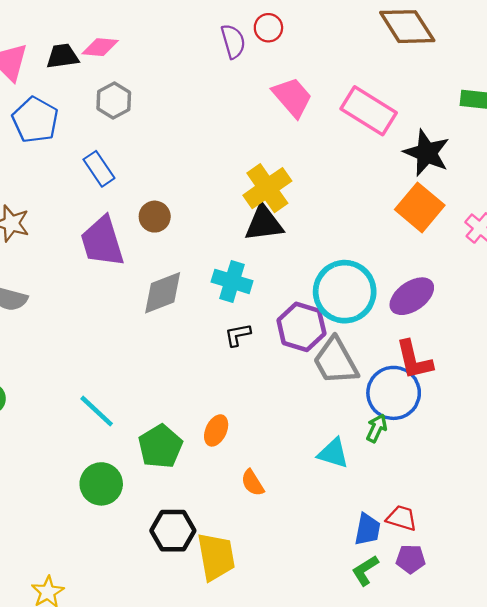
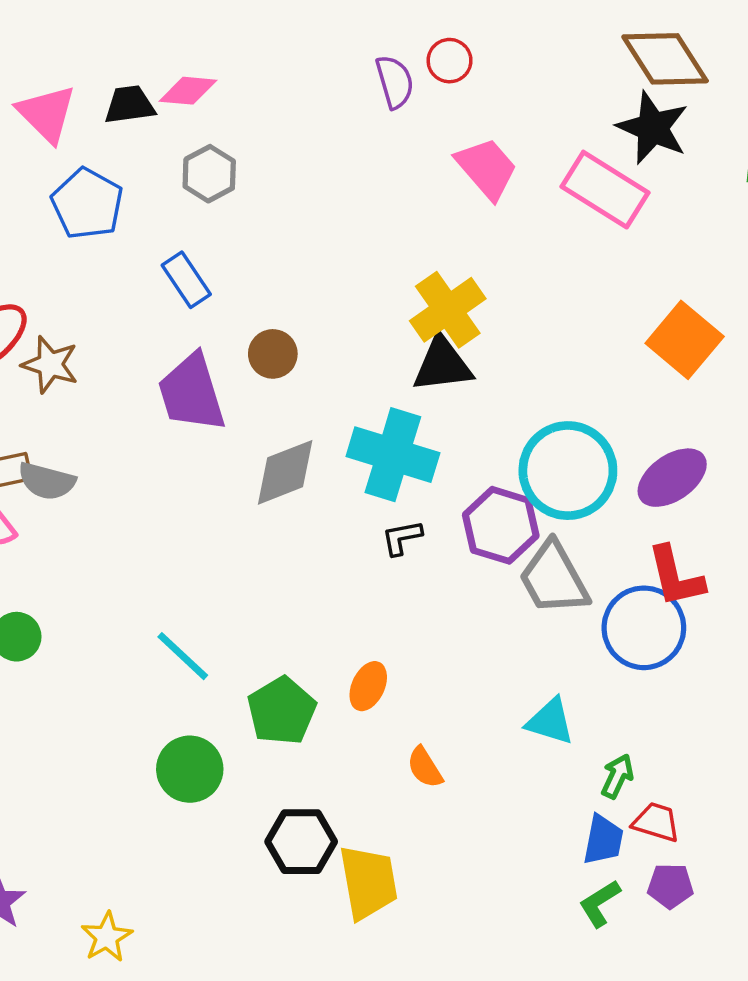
black star: (427, 153) -> (653, 128), moved
cyan cross: (232, 281) -> (393, 455), size x1.4
green arrow: (377, 428) -> (617, 776), moved

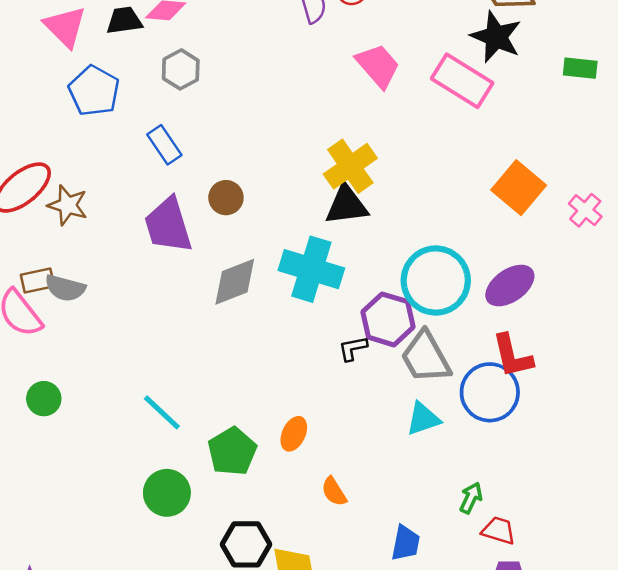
black L-shape: (402, 538) -> (353, 348), moved
cyan triangle: (550, 721) -> (423, 419), moved, turned -36
blue trapezoid: (603, 840) -> (406, 543), moved

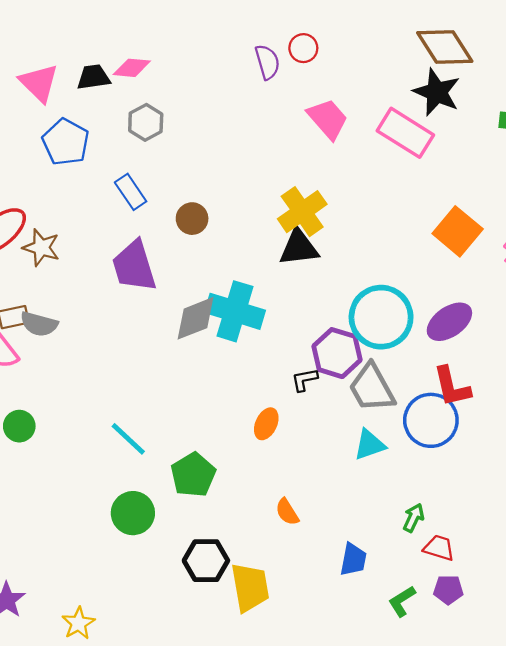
brown circle: (226, 198) -> (192, 219), moved
cyan cross: (311, 269) -> (235, 311), moved
orange ellipse: (294, 434) -> (266, 424), moved

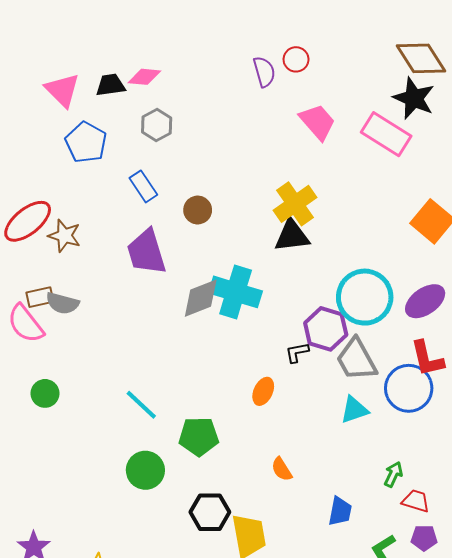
green pentagon: (193, 475) -> (199, 436), turned 30

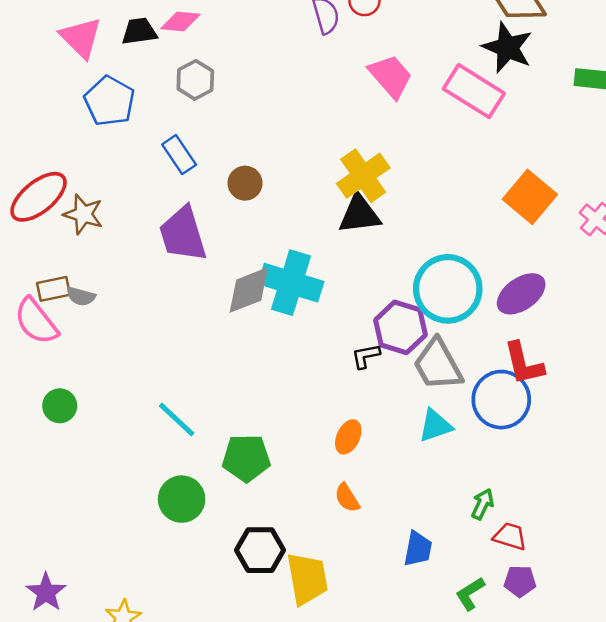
gray semicircle: (62, 303) -> (81, 296), size x0.7
orange ellipse: (263, 391) -> (348, 437), moved

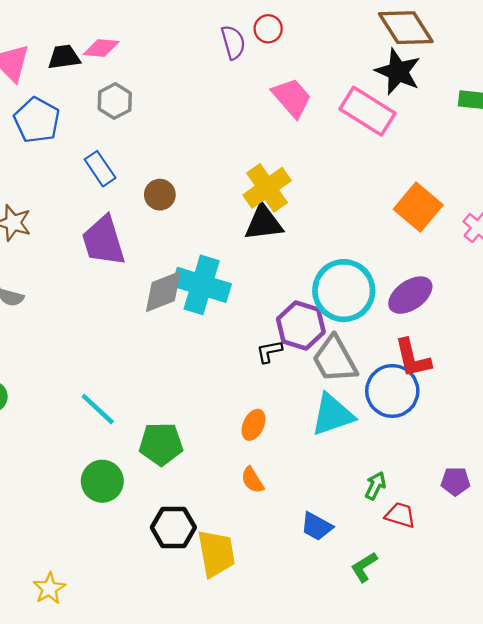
cyan triangle: (435, 426) -> (332, 415), size x1.4
blue trapezoid: (418, 549) -> (317, 526), turned 108
purple pentagon: (520, 581) -> (455, 481), moved

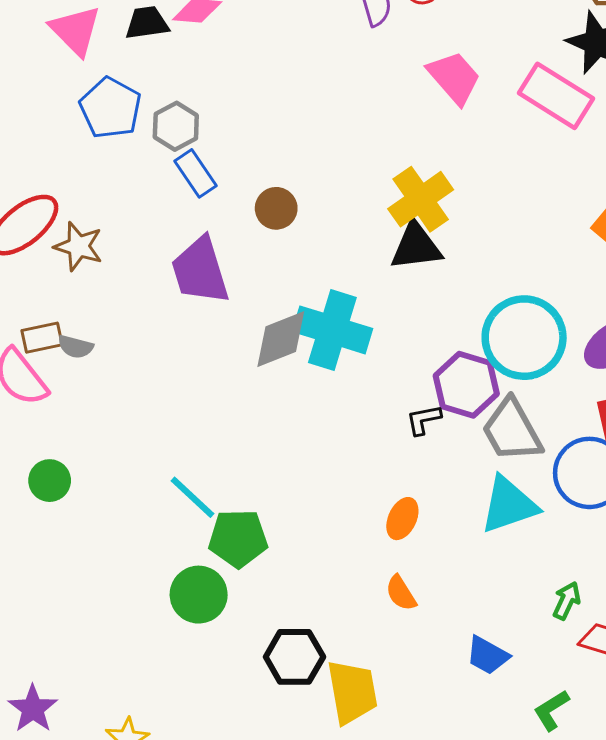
gray hexagon: (115, 101) -> (176, 126), moved
green pentagon: (161, 444) -> (238, 538), moved

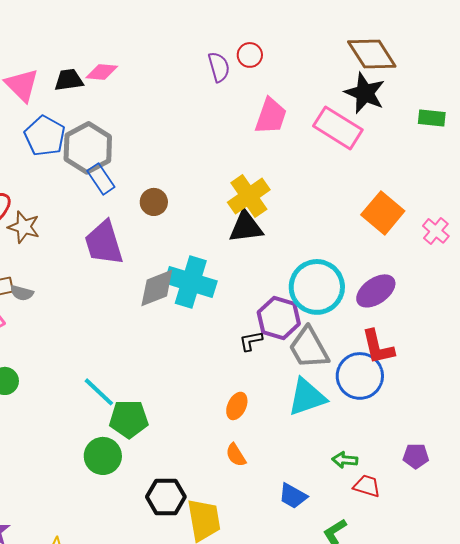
pink trapezoid: (454, 78) -> (271, 116), turned 60
gray hexagon: (176, 126) -> (88, 148), size x1.6
green arrow: (567, 601) -> (345, 460), turned -110

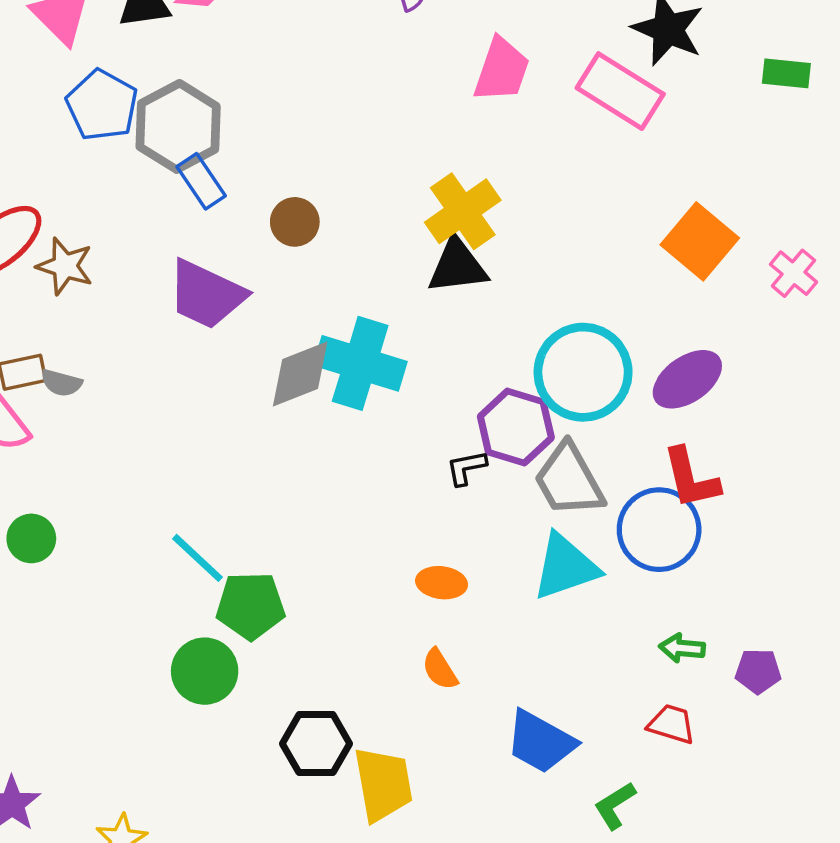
purple trapezoid: (104, 243) -> (206, 294), turned -48
orange ellipse: (237, 406) -> (442, 583), turned 72
green arrow: (345, 460) -> (682, 648), moved
blue trapezoid: (293, 496) -> (541, 742), size x1.4

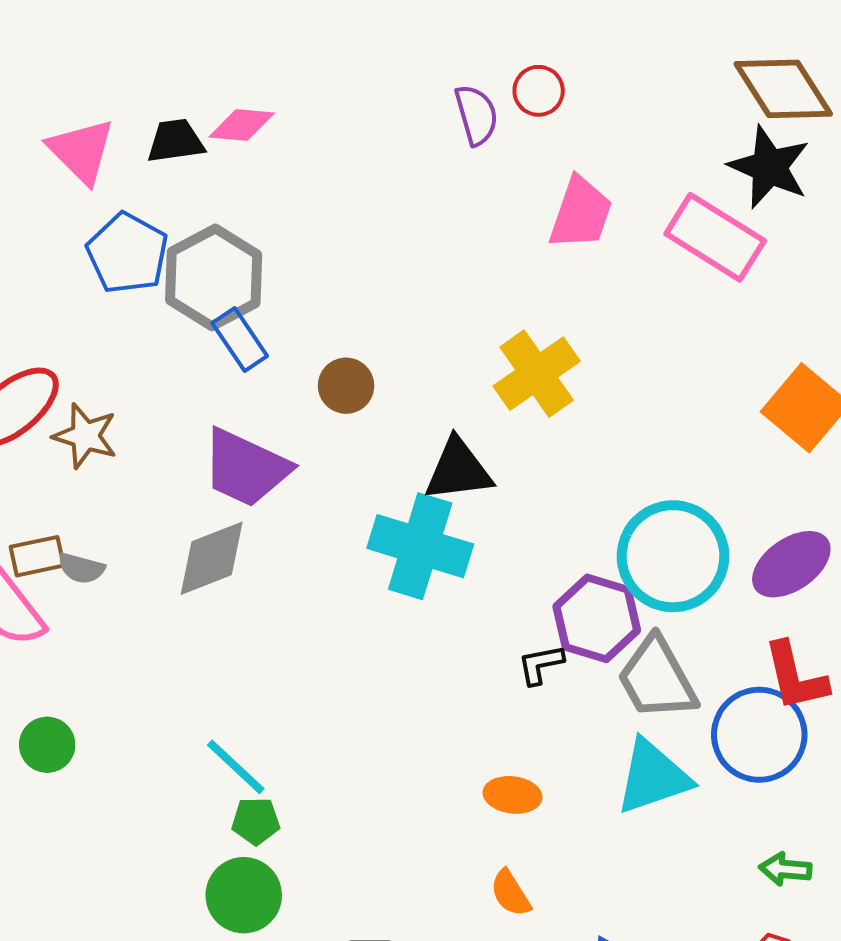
black triangle: (457, 266) -> (458, 470), moved
gray diamond: (300, 374) -> (212, 558), moved
green pentagon: (251, 606) -> (256, 821), moved, size x0.6

